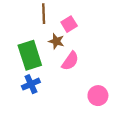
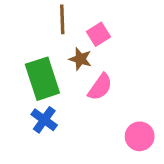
blue cross: (31, 84) -> (44, 120), turned -30

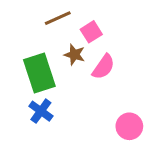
brown line: (62, 19) -> (58, 18), turned 68
pink semicircle: (100, 87) -> (103, 67), moved

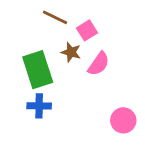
brown line: (58, 18) -> (55, 17), turned 50
blue cross: (41, 111) -> (39, 106), turned -35

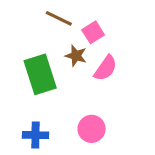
blue cross: (39, 106) -> (35, 135), moved
pink circle: (123, 120) -> (92, 129), moved

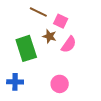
pink square: (93, 32) -> (61, 21), turned -32
blue cross: (35, 135) -> (15, 82), moved

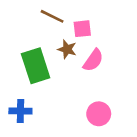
pink square: (61, 21) -> (82, 29), turned -32
pink circle: (60, 84) -> (99, 114), moved

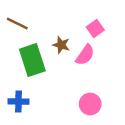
brown line: (52, 16) -> (17, 24), moved
pink square: (82, 29) -> (95, 29), moved, turned -30

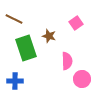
pink semicircle: (85, 55) -> (67, 61), moved, turned -36
pink circle: (90, 104) -> (82, 79), moved

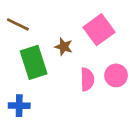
pink square: (76, 23) -> (99, 30), size x1.6
pink circle: (82, 79) -> (116, 75), moved

